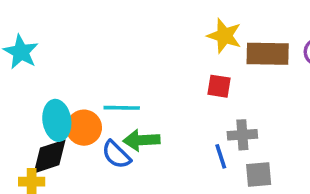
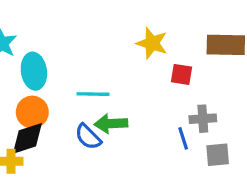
yellow star: (224, 36) -> (152, 43), moved
cyan ellipse: (57, 120) -> (34, 71), moved
orange circle: (84, 128) -> (32, 112), moved

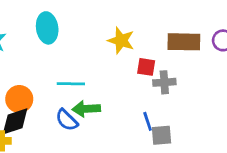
cyan ellipse: (34, 71) -> (47, 28), moved
gray cross: (203, 119) -> (164, 82), moved
gray square: (218, 155) -> (162, 135), moved

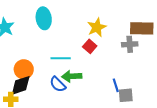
yellow star: (121, 40) -> (97, 27), turned 30
red square: (146, 67) -> (90, 46), moved, turned 32
gray cross: (164, 82) -> (130, 44), moved

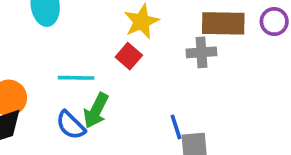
green arrow: (72, 76) -> (96, 111), turned -60

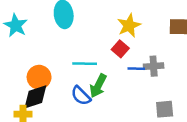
gray cross: (201, 52) -> (154, 66), moved
blue line: (176, 127) -> (136, 69), moved, turned -70

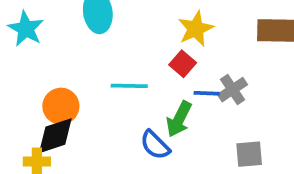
gray cross: (154, 66) -> (233, 90), turned -30
green arrow: (98, 86) -> (179, 119), moved
blue semicircle: (81, 96) -> (155, 145), moved

